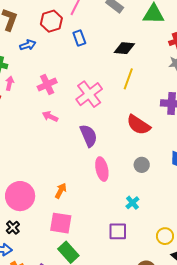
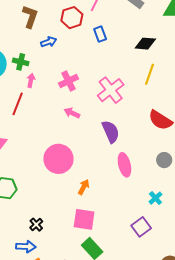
pink circle: (20, 196) -> (58, 159), moved
purple square: (118, 231) -> (141, 227), turned -36

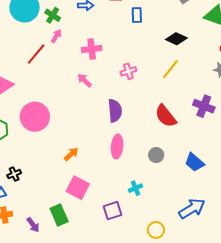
pink cross: (111, 90) -> (128, 71), size x0.6
pink circle: (58, 159) -> (35, 117), moved
pink square: (84, 219) -> (78, 188), moved

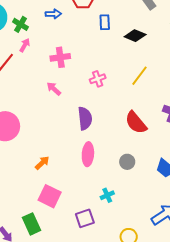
black diamond: (176, 39) -> (135, 36), moved

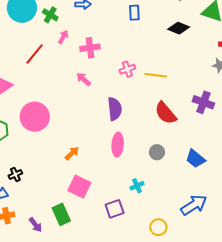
black diamond: (135, 36) -> (179, 28), moved
pink arrow: (25, 45) -> (63, 37), moved
yellow line: (139, 76) -> (156, 75), moved, turned 60

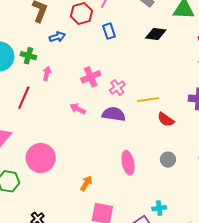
pink cross: (90, 48) -> (91, 77), moved
yellow line: (156, 75) -> (148, 100), moved
purple semicircle: (115, 109) -> (114, 114), moved, turned -60
red semicircle: (166, 113) -> (166, 119), size x0.7
cyan cross: (137, 186) -> (159, 208), moved, turned 32

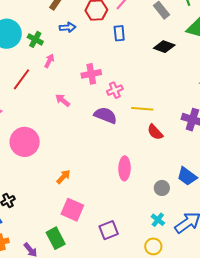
pink arrow: (78, 109) -> (63, 100), moved
gray circle: (168, 160) -> (162, 188), moved
pink ellipse: (128, 163) -> (125, 168), moved
cyan cross: (159, 208) -> (158, 220), moved, turned 32

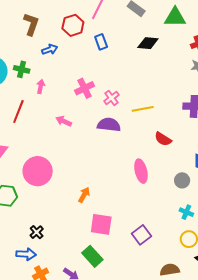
red semicircle: (155, 132) -> (163, 139), moved

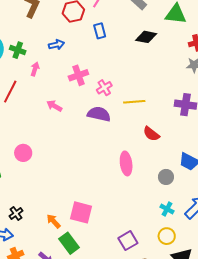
blue arrow: (50, 49) -> (56, 45), moved
pink circle: (38, 171) -> (23, 153), size x0.6
orange arrow: (84, 195) -> (54, 221), moved, turned -77
purple square: (141, 235) -> (128, 241), moved

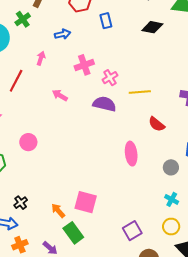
green cross: (18, 50) -> (23, 19), moved, turned 35

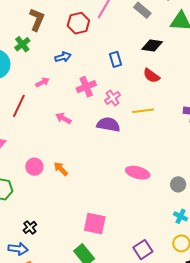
blue rectangle: (106, 21) -> (115, 59), moved
pink arrow: (41, 58) -> (42, 82), turned 48
red semicircle: (157, 124) -> (151, 76), moved
pink ellipse: (131, 154) -> (138, 173), turned -65
orange arrow: (58, 211) -> (61, 169), moved

